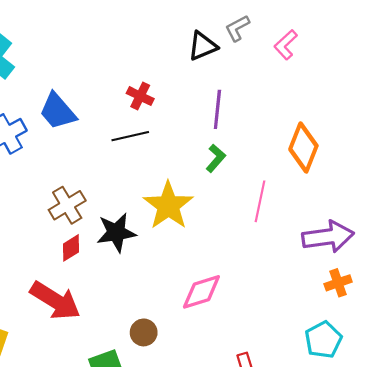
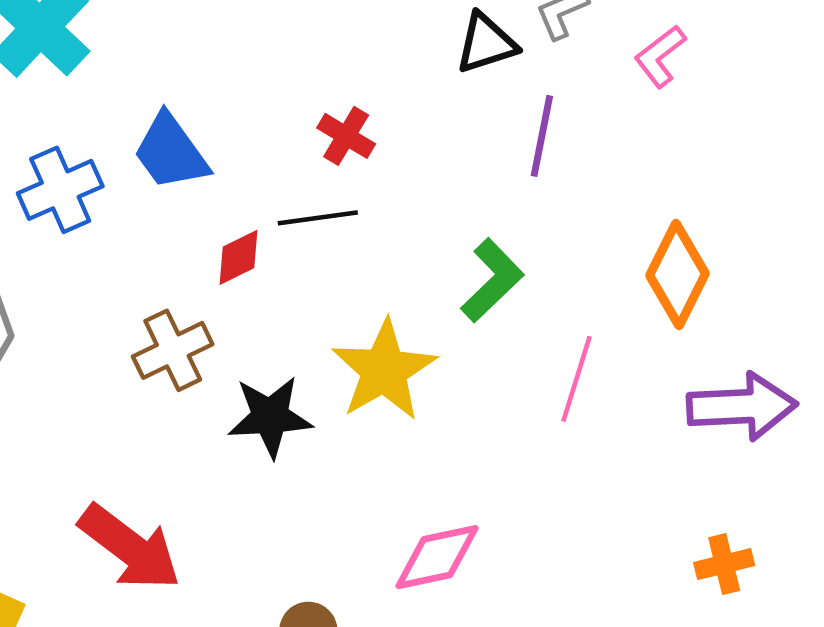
purple line: (217, 109) -> (542, 136), moved
green L-shape: (216, 158) -> (492, 280), size x1.4
purple arrow: (328, 237) -> (742, 406), moved
red diamond: (71, 248) -> (238, 257), moved

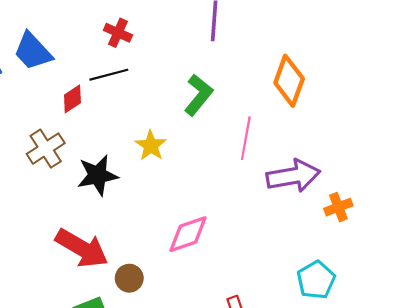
yellow star: (384, 370) -> (151, 146), size x0.6
purple arrow: (742, 406) -> (293, 176), moved
red arrow: (130, 547) -> (82, 248), moved
orange cross: (724, 564) -> (338, 207), moved

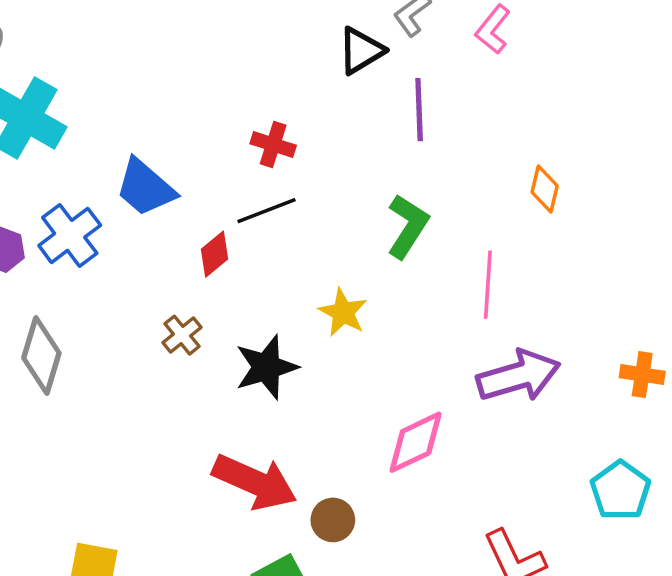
orange diamond: (289, 81) -> (545, 189), size x0.6
brown cross: (46, 149) -> (182, 335), size x0.7
purple arrow: (293, 176) -> (518, 376), moved
orange cross: (338, 207) -> (642, 375), turned 36

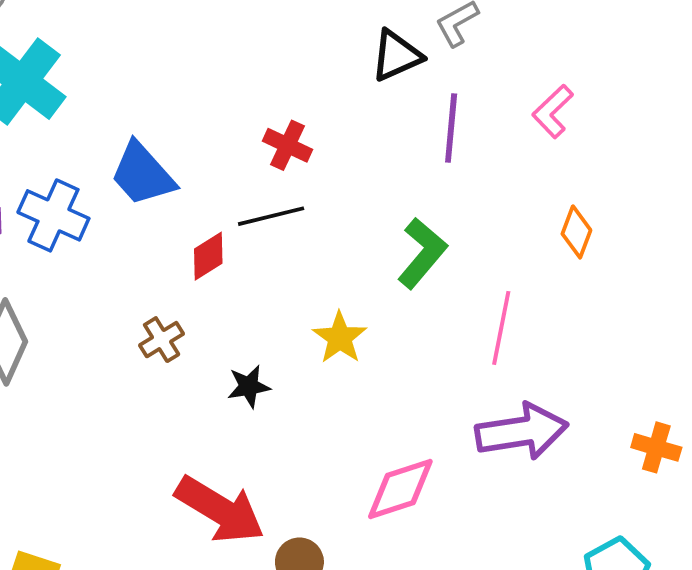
pink L-shape: (493, 29) -> (553, 111), moved
blue cross: (70, 235) -> (53, 215), turned -36
black star: (266, 367) -> (249, 386), size x0.6

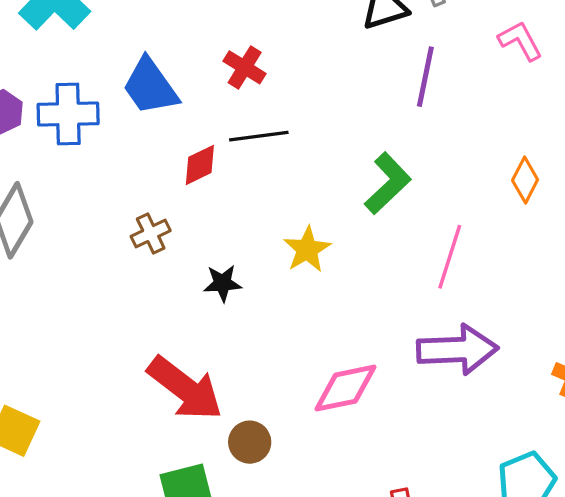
pink L-shape: (553, 111) -> (520, 41), moved, turned 99
red cross: (288, 145) -> (245, 67), moved
blue cross: (53, 215) -> (68, 114), turned -32

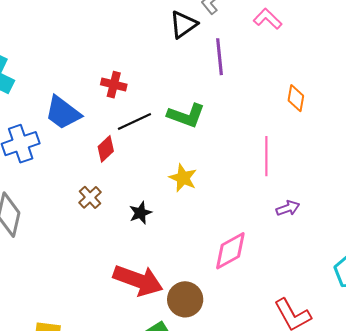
green L-shape: (388, 183) -> (186, 115), moved, turned 81
purple arrow: (457, 350) -> (288, 208), size x0.5
brown circle: (250, 442) -> (185, 299), size x1.4

